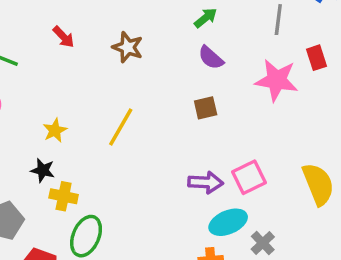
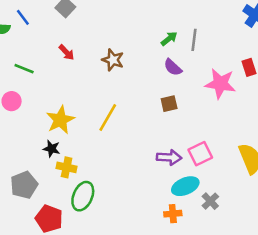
gray line: (278, 20) -> (194, 40), moved
yellow star: (55, 130) -> (60, 120), size x1.6

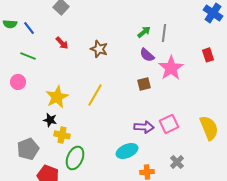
blue line: (23, 17) -> (29, 28), moved
pink star: (220, 84) -> (171, 68), moved, turned 30
cyan ellipse: (185, 186) -> (127, 151), moved

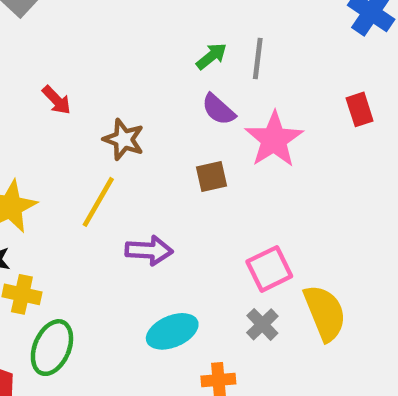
red arrow: (62, 43) -> (57, 100), moved
brown star: (99, 49) -> (124, 139), moved
purple arrow: (144, 127) -> (149, 250), moved
yellow semicircle: (209, 128) -> (325, 313), moved
gray cross: (177, 162) -> (262, 324), moved

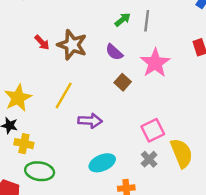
purple semicircle: (218, 109) -> (114, 52), moved
brown star: (124, 139) -> (72, 45), moved, size x1.4
brown square: (212, 176) -> (123, 82), turned -35
green ellipse: (52, 348) -> (40, 171), turned 76

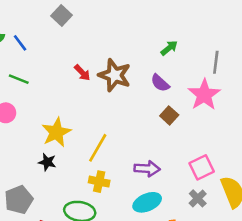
gray line: (147, 21) -> (216, 62), moved
yellow line: (64, 95) -> (98, 148), moved
purple arrow: (90, 121) -> (147, 169), moved
yellow cross: (24, 144) -> (99, 182), moved

